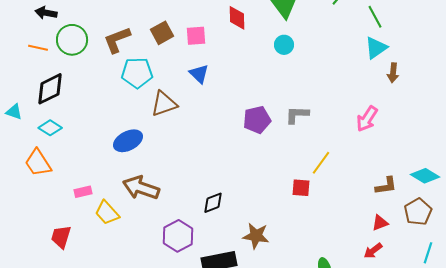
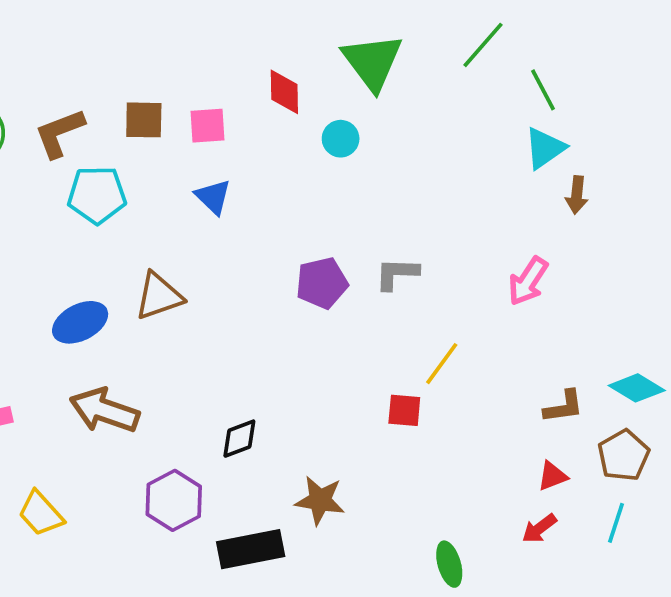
brown square: (162, 33) -> (144, 120), turned 30
cyan circle: (284, 45) -> (341, 139), moved
brown triangle: (164, 104) -> (159, 296), moved
yellow trapezoid: (107, 213) -> (41, 513), moved
cyan line: (428, 253) -> (616, 523), moved

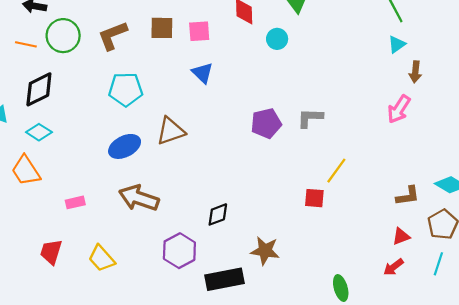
cyan triangle: (545, 148) -> (397, 44), size x0.7
cyan pentagon: (97, 195) -> (126, 89), moved
pink arrow: (528, 281) -> (399, 109), moved

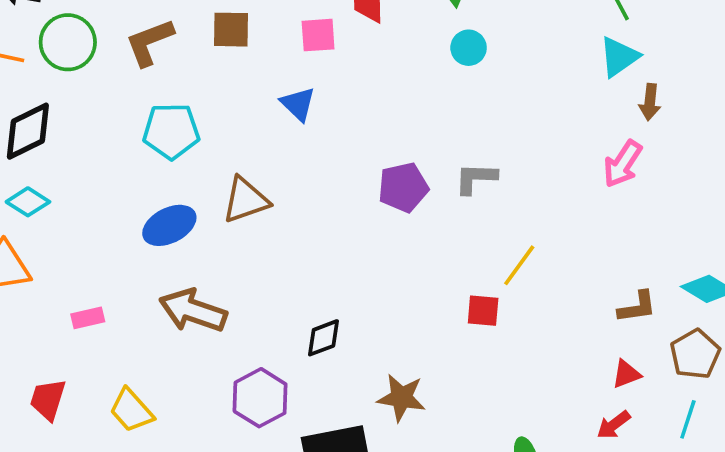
pink square: (199, 31) -> (318, 35), moved
cyan circle: (277, 39) -> (469, 48), moved
cyan triangle: (397, 44) -> (619, 57), size x1.4

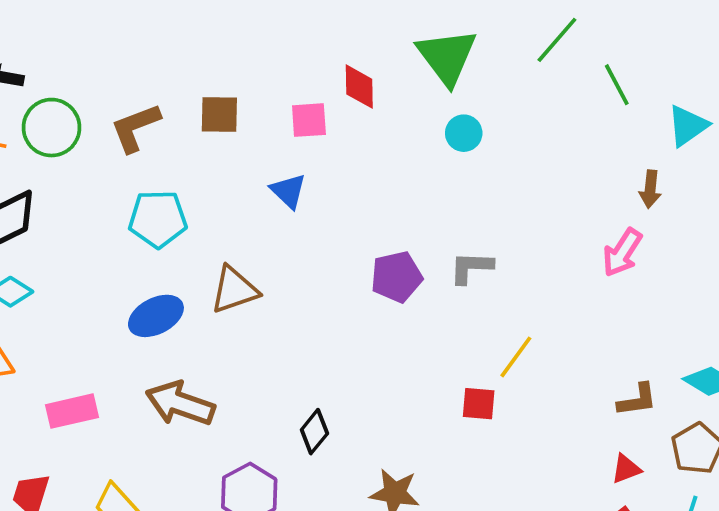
cyan triangle: (619, 57) -> (688, 126), moved
pink rectangle: (88, 318) -> (72, 411), size x1.5
black diamond: (323, 338) -> (314, 432), turned -30

